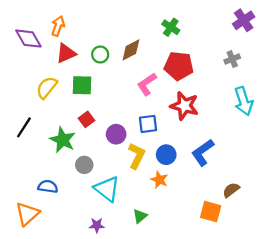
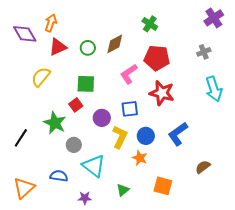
green square: (82, 85) -> (86, 84), moved
black line: (24, 127) -> (21, 138), moved
blue semicircle: (48, 187) -> (59, 176), moved
orange square: (211, 212) -> (163, 186), moved

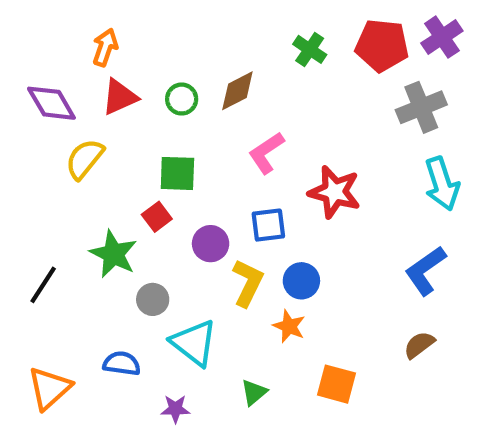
purple diamond: (25, 34) -> (51, 103), moved
gray cross: (204, 52) -> (421, 107), size x1.6
red pentagon: (157, 58) -> (382, 45), moved
blue L-shape: (178, 134) -> (425, 270), moved

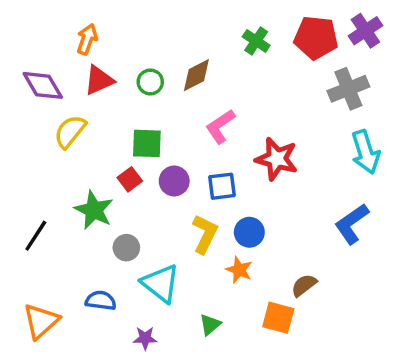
purple circle: (211, 244) -> (174, 181), moved
brown semicircle: (419, 345) -> (304, 285), moved

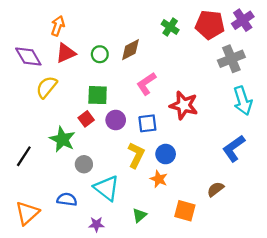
brown semicircle: (304, 285) -> (215, 189), moved

